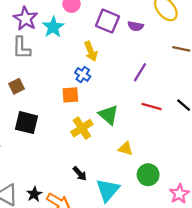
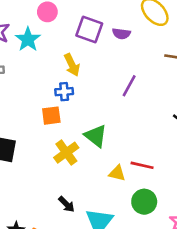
blue cross: (83, 75) -> (64, 92), turned -35
red line: (151, 107) -> (142, 165), moved

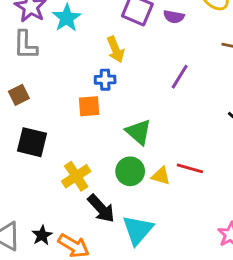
yellow cross: (66, 153) -> (76, 176), moved
green circle: (144, 202) -> (130, 171), moved
black arrow: (66, 204) -> (101, 209), size x1.5

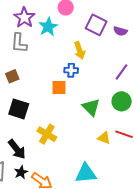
green circle: (130, 171) -> (122, 101), moved
yellow cross: (76, 176) -> (47, 134), turned -30
black arrow: (101, 209) -> (17, 149), moved
cyan triangle: (138, 230) -> (86, 173), turned 40

